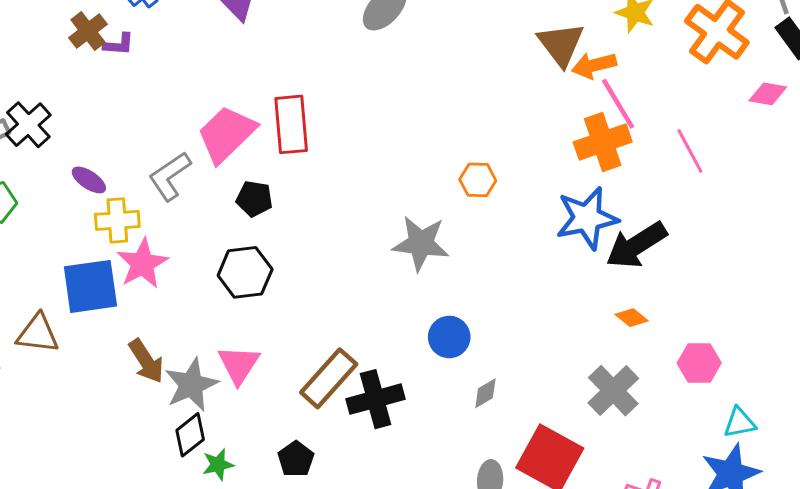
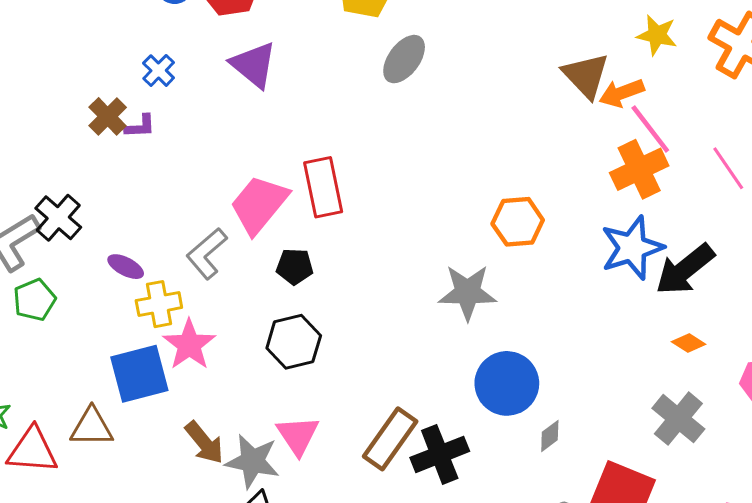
orange hexagon: (478, 180) -> (518, 222), size x1.4
blue circle: (449, 337) -> (507, 383), size x1.5
gray star: (191, 385) -> (252, 461), turned -30

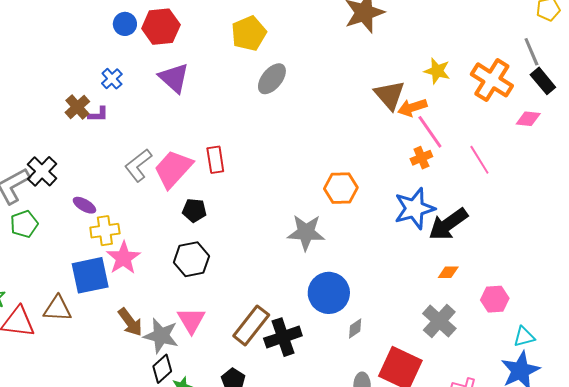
orange cross: (639, 169) -> (421, 158), size x0.6
red rectangle: (323, 187) -> (215, 160), size x0.7
gray L-shape: (207, 254) -> (138, 165), moved
orange diamond: (689, 343) -> (448, 272), turned -35

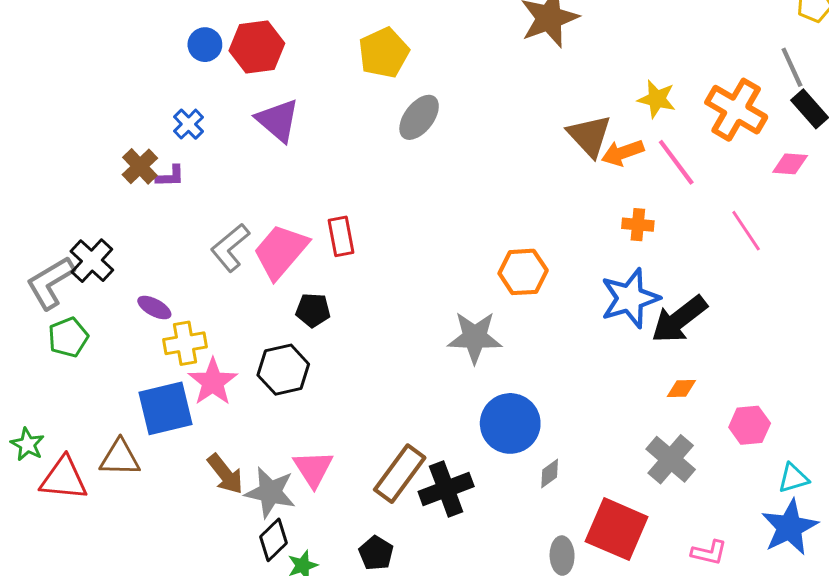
pink line: (430, 132) -> (676, 162), moved
orange cross: (421, 158) -> (638, 225), turned 30
pink line: (479, 160) -> (746, 231), moved
black hexagon: (191, 259) -> (283, 370), moved

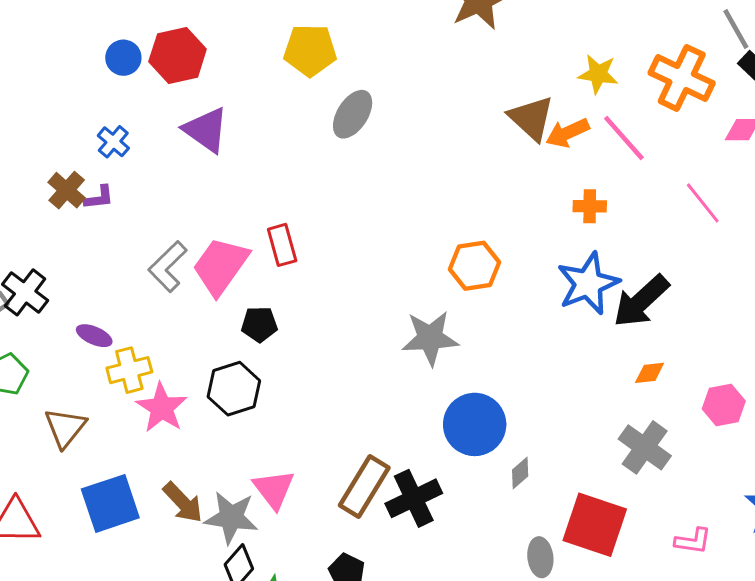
yellow pentagon: (384, 53) -> (310, 50), turned 30
blue square: (165, 408) -> (110, 503), moved
brown triangle: (120, 458) -> (65, 428), moved, turned -48

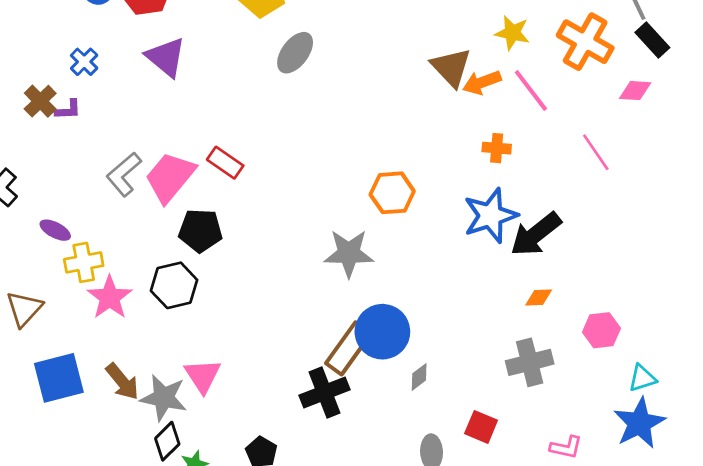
red rectangle: (282, 245) -> (225, 163), turned -44
black pentagon: (259, 324) -> (200, 231), size x1.4
gray cross: (645, 447) -> (530, 362), turned 36
brown rectangle: (364, 486) -> (348, 348), moved
red square: (595, 525) -> (481, 427), size x0.6

